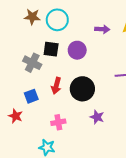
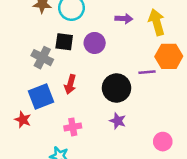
black circle: (82, 89) -> (116, 88), moved
blue square: (31, 96) -> (41, 97), size x1.5

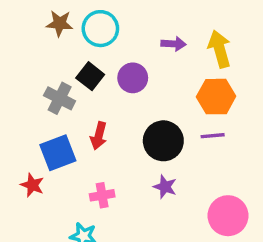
black square: (64, 42) -> (90, 76), turned 30
orange hexagon: (169, 56) -> (216, 97), moved
purple line: (147, 72) -> (213, 136), moved
pink circle: (163, 142) -> (228, 216), size x1.5

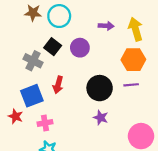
pink cross: (102, 195) -> (45, 123), moved

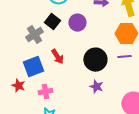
gray cross: (33, 61) -> (34, 35), turned 30
red arrow: (58, 85) -> (57, 57), turned -49

